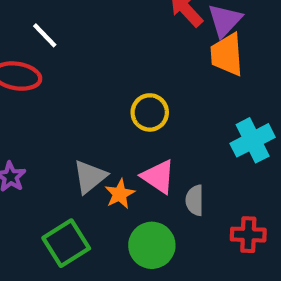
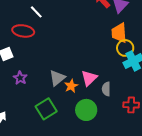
orange trapezoid: (227, 55) -> (119, 33), moved
yellow circle: (150, 112) -> (125, 48), moved
pink triangle: (158, 177) -> (89, 78), turned 42

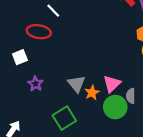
gray triangle: (57, 78) -> (76, 84), turned -30
green circle: (86, 110) -> (115, 107), moved

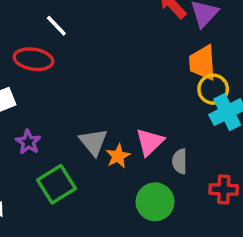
green circle: (115, 107) -> (155, 202), moved
green square: (64, 118) -> (56, 184), moved

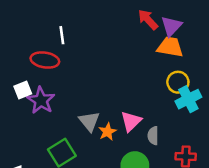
white line: (56, 26) -> (62, 35), turned 36
orange trapezoid: (203, 63) -> (170, 47), moved, turned 104
purple star: (28, 142) -> (41, 100), moved, size x1.5

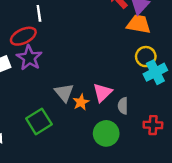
red ellipse: (45, 60) -> (23, 36), turned -35
purple star: (41, 100) -> (29, 58), moved

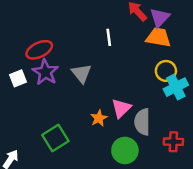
white line: (39, 13) -> (109, 37), moved
gray triangle: (64, 93) -> (81, 73), moved
gray semicircle: (123, 106) -> (142, 122), size x1.5

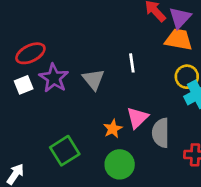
white line: (109, 37) -> (132, 63), moved
red ellipse: (39, 50) -> (30, 53), moved
green circle: (125, 150) -> (120, 164), moved

